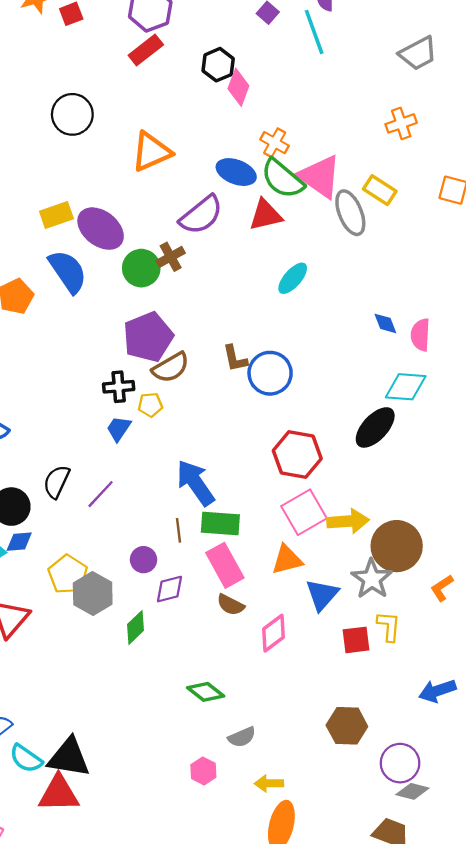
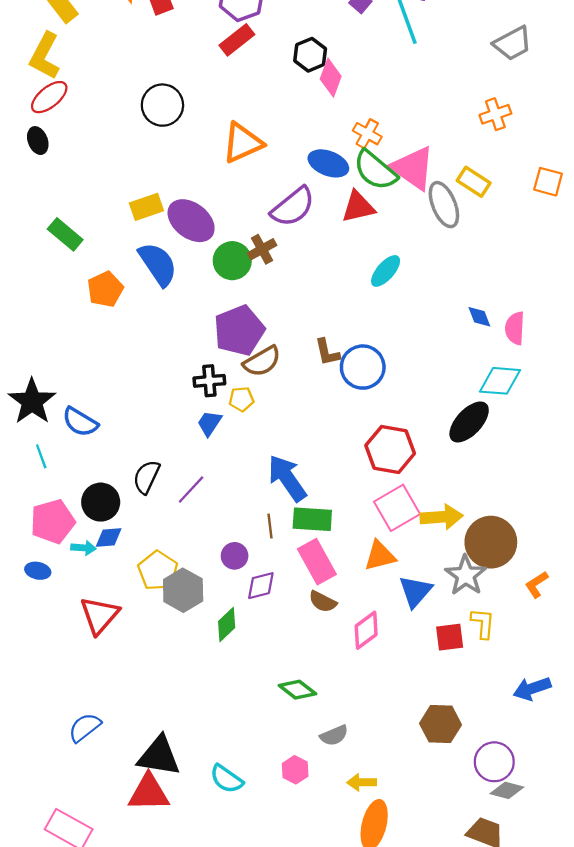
cyan semicircle: (26, 759) -> (227, 779), moved

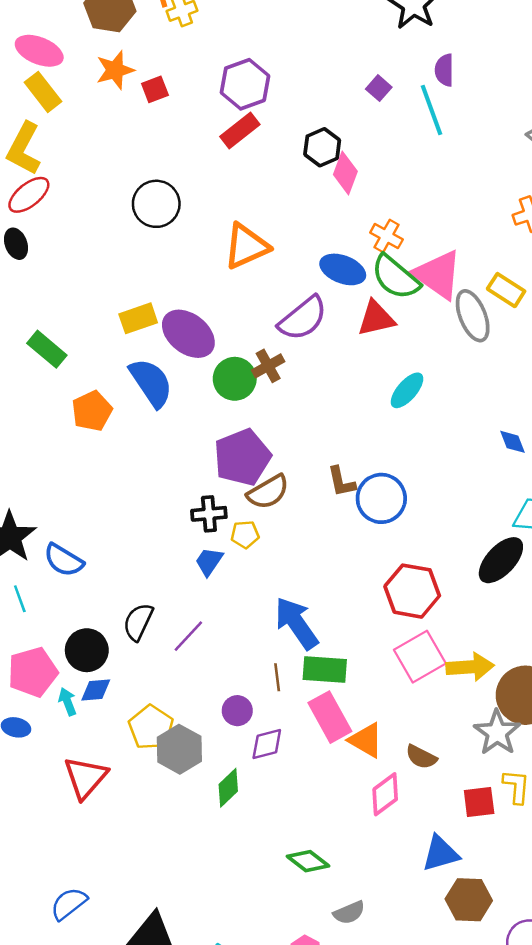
cyan arrow: (84, 548) -> (67, 702), turned -115
orange triangle: (380, 556) -> (366, 740), moved, turned 44
blue triangle: (415, 591) -> (440, 853), moved, turned 33
brown semicircle: (323, 602) -> (421, 757), moved

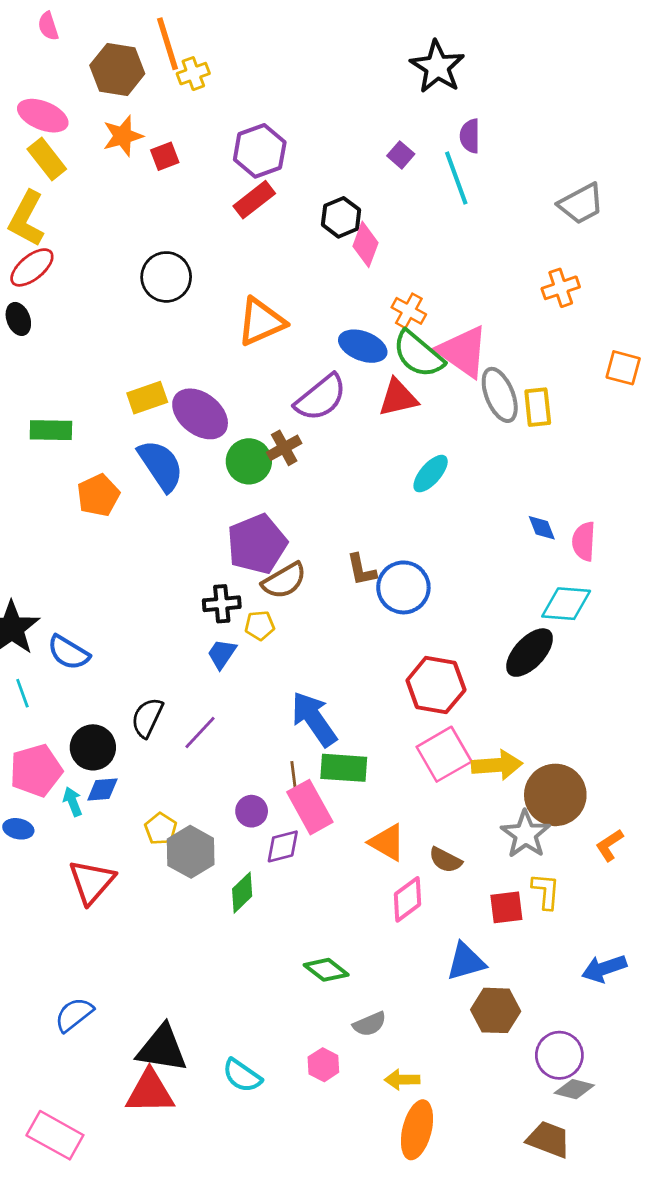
yellow rectangle: (506, 290) -> (538, 407), moved, turned 51
green rectangle: (47, 349) -> (51, 430), turned -39
pink rectangle: (330, 717) -> (310, 807), moved
yellow pentagon: (151, 727) -> (161, 829), size x0.7

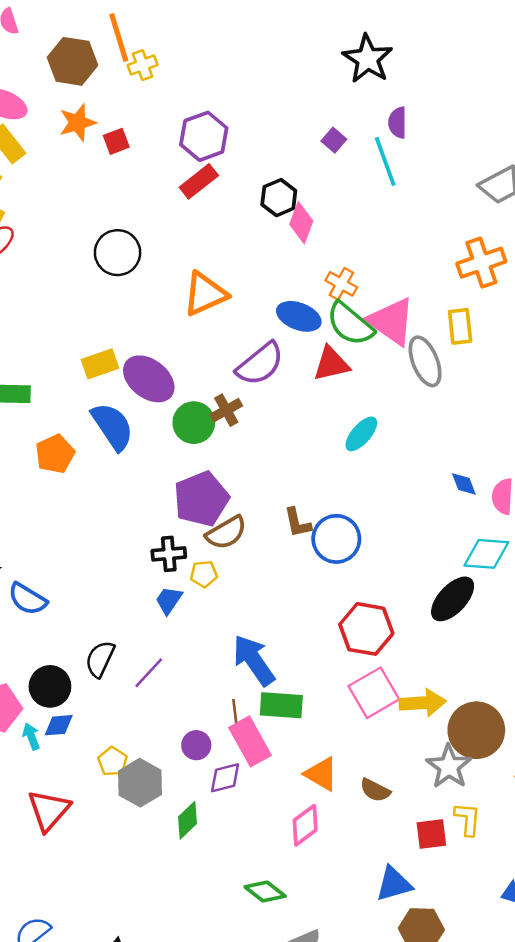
orange cross: (561, 288) -> (481, 263), size x1.4
yellow rectangle: (538, 407) -> (460, 326), moved
pink diamond: (407, 899) -> (305, 825), moved

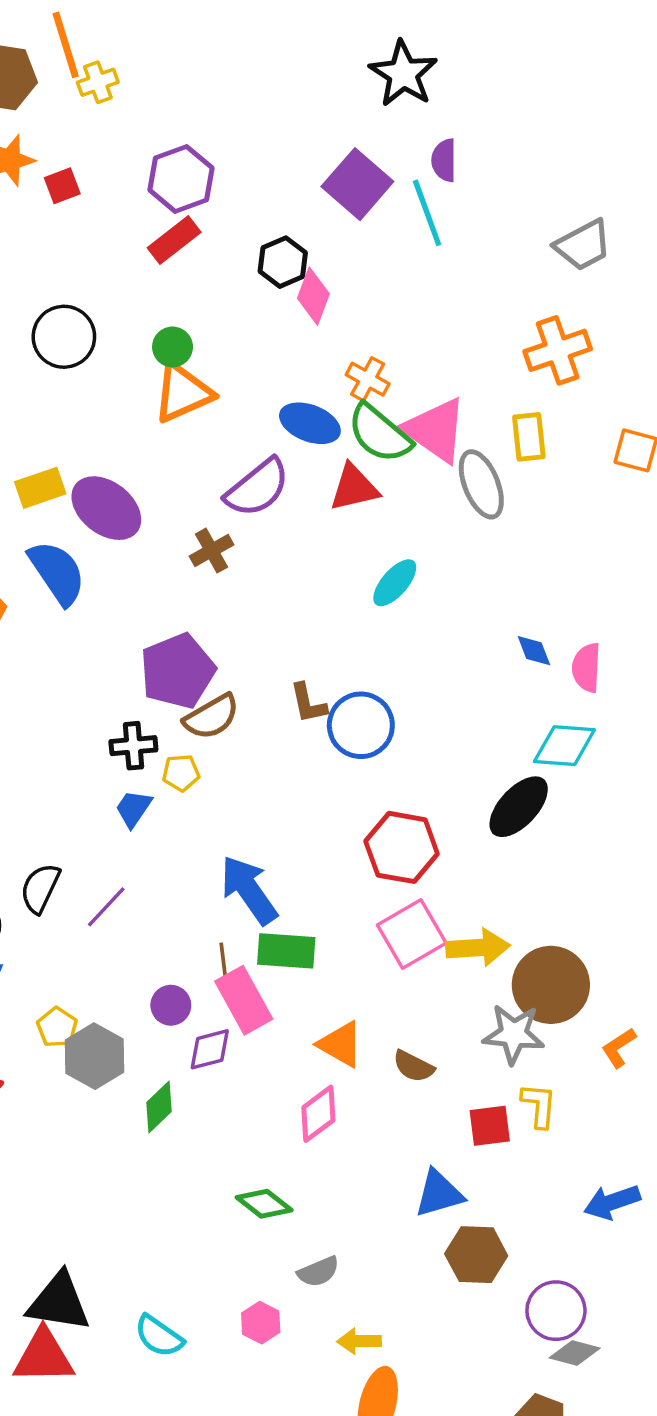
purple square: (334, 140) -> (357, 184), size x2.0
green circle: (194, 423) -> (173, 347), moved, size x0.7
gray star: (449, 766) -> (514, 1034), turned -30

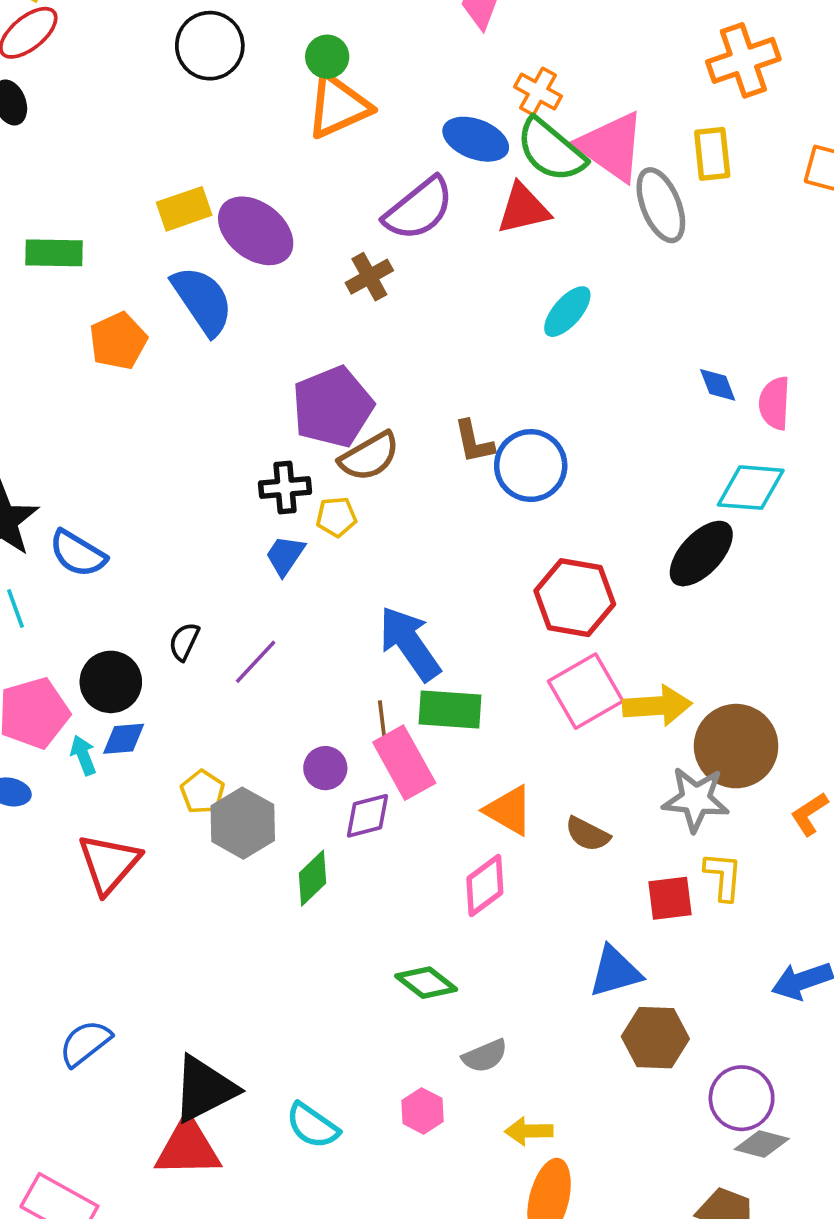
black semicircle: (40, 888) -> (184, 642), size x0.7
black triangle: (59, 1302) -> (204, 1089), turned -36

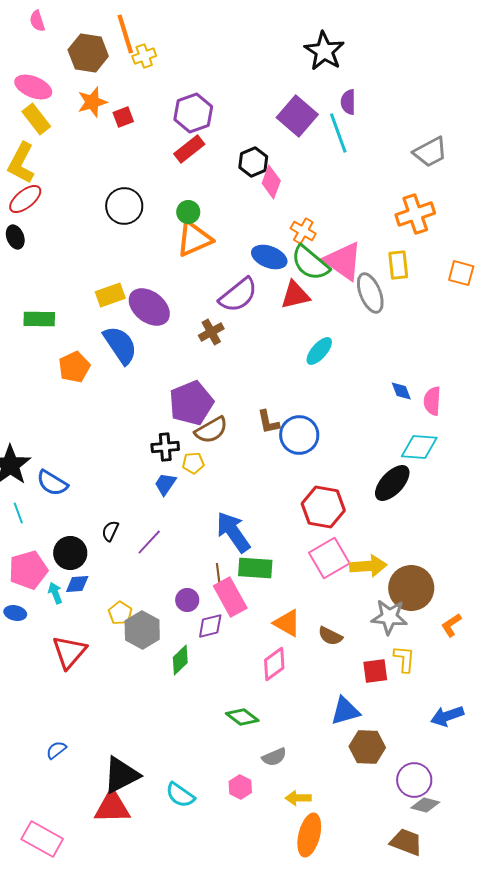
blue semicircle: (85, 1043) -> (56, 750), size x0.7

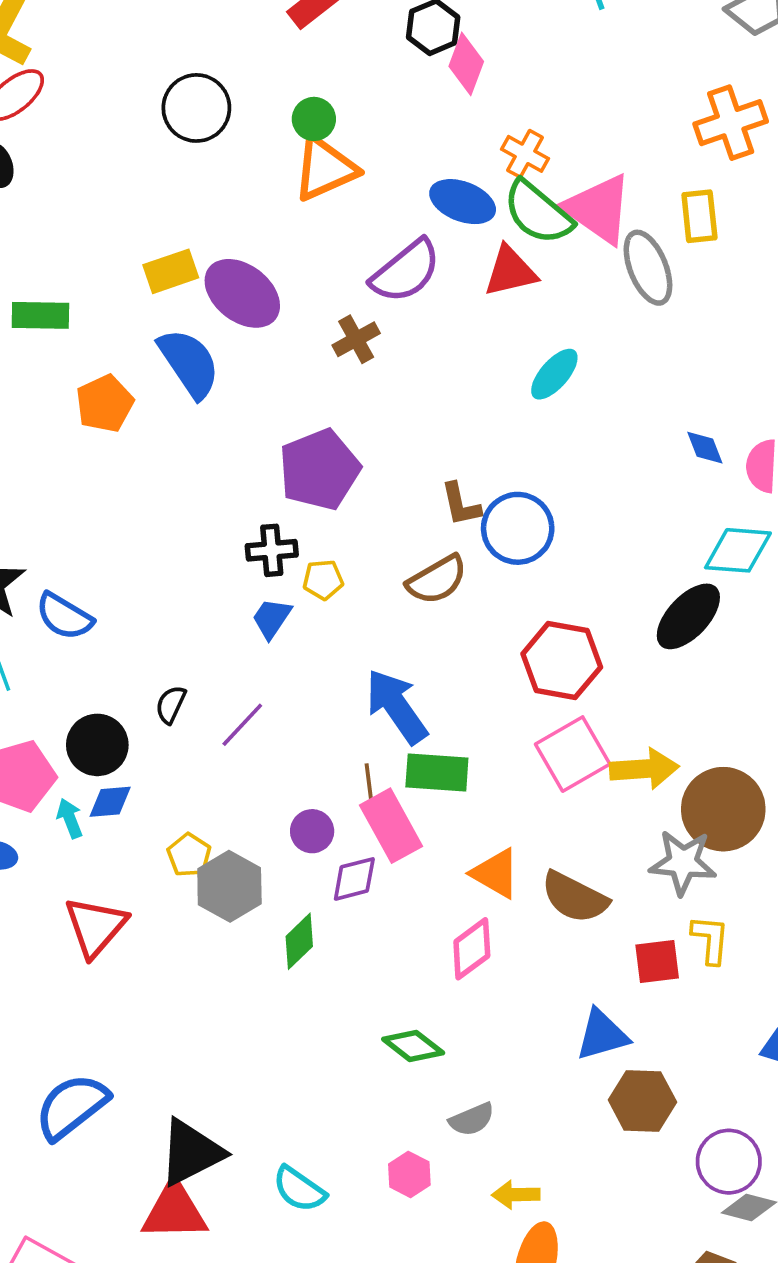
brown semicircle: (211, 430) -> (437, 580), moved
brown semicircle: (330, 636) -> (575, 897), size x1.5
blue semicircle: (56, 750) -> (72, 1107), size x2.0

